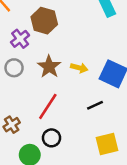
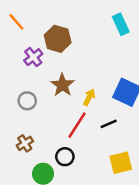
gray circle: (14, 68) -> (27, 101), moved
yellow arrow: (79, 68) -> (89, 97), moved, turned -77
red line: (48, 106) -> (77, 125), moved

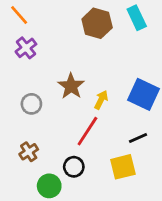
brown hexagon: (58, 39) -> (97, 23), moved
purple cross: (33, 57) -> (26, 48), moved
black line: (109, 124) -> (138, 138), moved
yellow square: (121, 163) -> (123, 167), moved

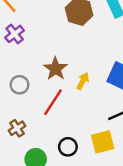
red line: (87, 131) -> (53, 102), moved
black circle: (74, 167) -> (68, 147), moved

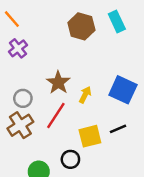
brown cross: (17, 128) -> (20, 125), moved, size x1.5
yellow square: (103, 142) -> (90, 136), moved

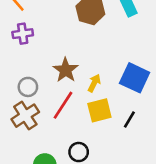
purple cross: (18, 48) -> (23, 34), turned 30
black line: (118, 129) -> (129, 119), turned -35
yellow square: (90, 136) -> (99, 110), moved

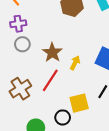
gray circle: (28, 87) -> (22, 44), moved
yellow square: (99, 110) -> (79, 103), moved

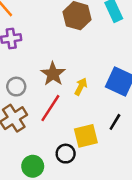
gray circle: (22, 44) -> (16, 87), moved

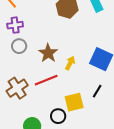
gray circle: (16, 87) -> (19, 46), moved
red line: (50, 108) -> (46, 80), turned 35

